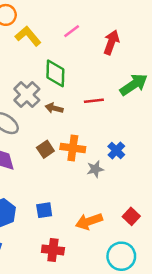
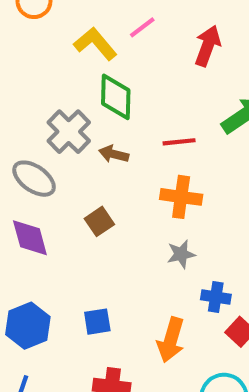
yellow L-shape: (28, 36) -> (95, 44), moved
orange cross: (73, 148) -> (181, 197), moved
blue cross: (116, 150) -> (216, 297), moved, turned -35
orange arrow: (89, 221) -> (171, 340), turned -55

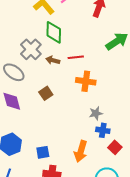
red line: (179, 142) -> (76, 57), moved
gray star: (181, 254) -> (96, 113), moved
blue square: (97, 322) -> (43, 152), moved

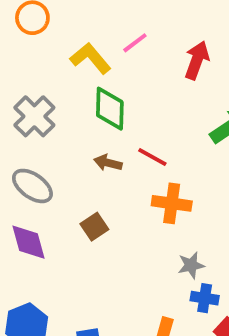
gray cross: (31, 49) -> (34, 116), moved
red line: (76, 57) -> (152, 157), turned 35

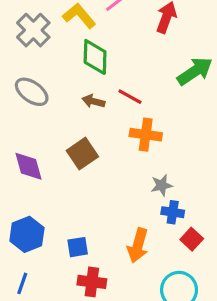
gray cross: (34, 116) -> (33, 30), moved
gray ellipse: (32, 186) -> (32, 92), moved
brown square: (94, 227) -> (82, 154), size x1.4

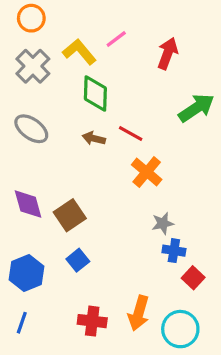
orange cross: (146, 135) -> (147, 172), turned 32
brown square: (82, 154) -> (70, 215), moved
orange arrow: (138, 245) -> (139, 313), moved
blue square: (78, 247) -> (78, 260), moved, turned -30

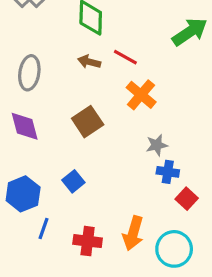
gray ellipse: (31, 129) -> (29, 73), moved, turned 64
brown square: (70, 215) -> (88, 122), moved
blue line: (22, 323) -> (44, 228), moved

